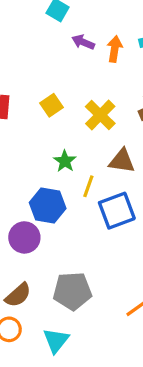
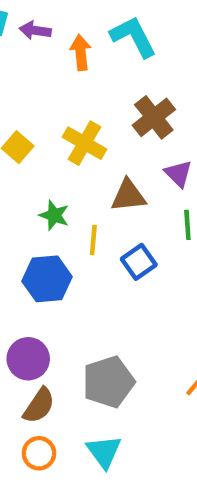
purple arrow: (83, 42) -> (35, 30), moved
blue square: (117, 211) -> (139, 262), size x0.7
purple circle: (24, 237) -> (28, 359), moved

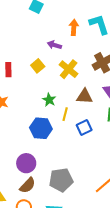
purple arrow: (35, 30) -> (54, 45), moved

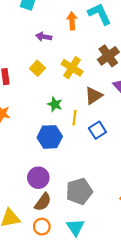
purple arrow: (54, 45) -> (44, 37), moved
brown triangle: (85, 96) -> (93, 96), turned -30

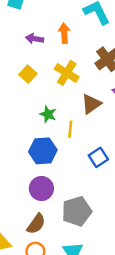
orange arrow: (72, 21) -> (64, 33), moved
blue square: (97, 130) -> (98, 157), moved
purple circle: (38, 178) -> (41, 188), moved

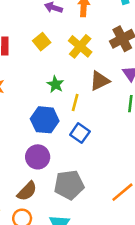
blue square: (98, 157) -> (80, 133), moved, turned -30

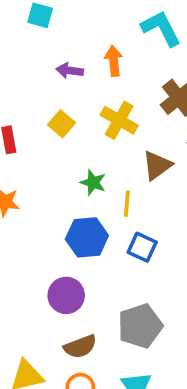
purple circle: (38, 157) -> (66, 295), moved
brown semicircle: (27, 191) -> (80, 347), turned 35

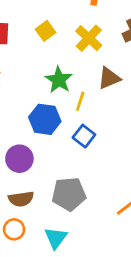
green star: (93, 183) -> (59, 80), size x1.4

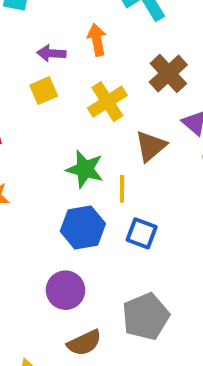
yellow square: (46, 31) -> (44, 91), moved, turned 30
yellow cross: (89, 38) -> (107, 102), turned 32

